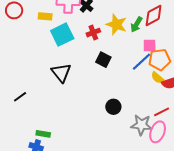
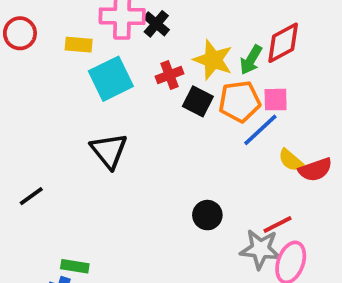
black square: (103, 60) -> (198, 101), moved
orange pentagon: (160, 60) -> (240, 101), moved
red line: (162, 112) -> (277, 225), moved

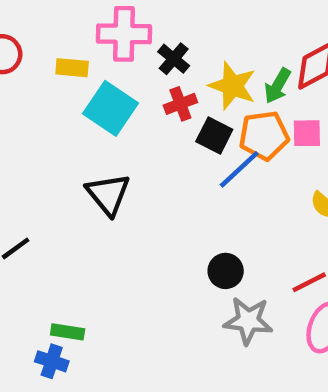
black cross: (156, 24) -> (174, 59), moved
cyan square: (111, 79) -> (110, 108), turned -30
blue line: (260, 130) -> (239, 169), moved
gray star: (260, 249) -> (248, 321), moved

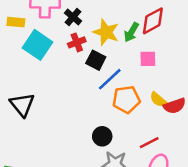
orange pentagon: (264, 135) -> (126, 100), moved
black triangle: (108, 194) -> (22, 105), moved

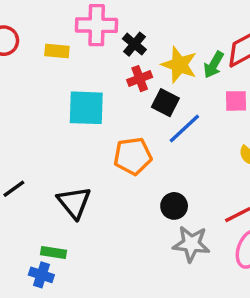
cyan square: (37, 45) -> (86, 108), moved, turned -32
orange pentagon: (126, 100) -> (133, 156), moved
black triangle: (22, 105) -> (74, 203), moved

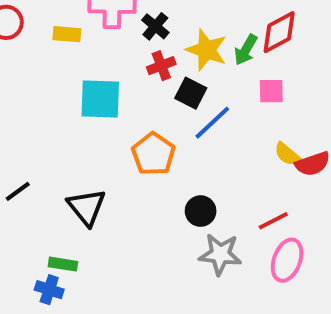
orange pentagon: (133, 156) -> (153, 154), turned -30

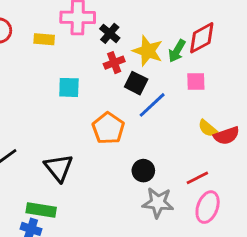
cyan square: (100, 99) -> (69, 87), size x0.7
green rectangle: (63, 264) -> (41, 210), size x1.4

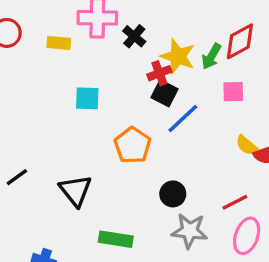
red cross: (114, 63) -> (159, 73), moved
green rectangle: (41, 210) -> (116, 239), moved

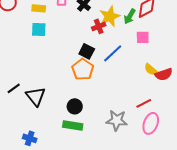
yellow star: (178, 56) -> (110, 16), turned 30
black square: (164, 93) -> (87, 51), moved
cyan square: (87, 98) -> (39, 29), moved
black triangle: (76, 191) -> (36, 96), moved
black circle: (173, 194) -> (75, 106), moved

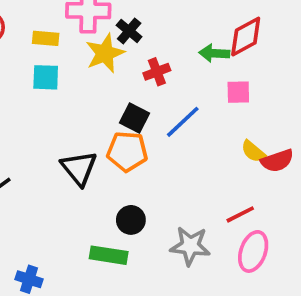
yellow star: (110, 16) -> (105, 53), moved
green arrow: (130, 16) -> (214, 53), turned 63
orange pentagon: (83, 69) -> (127, 151), turned -30
black triangle: (36, 96) -> (79, 168), moved
black circle: (75, 106) -> (131, 220), moved

